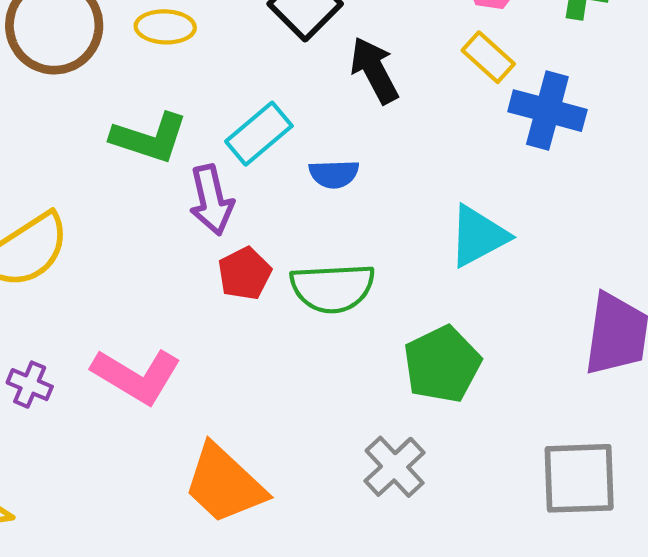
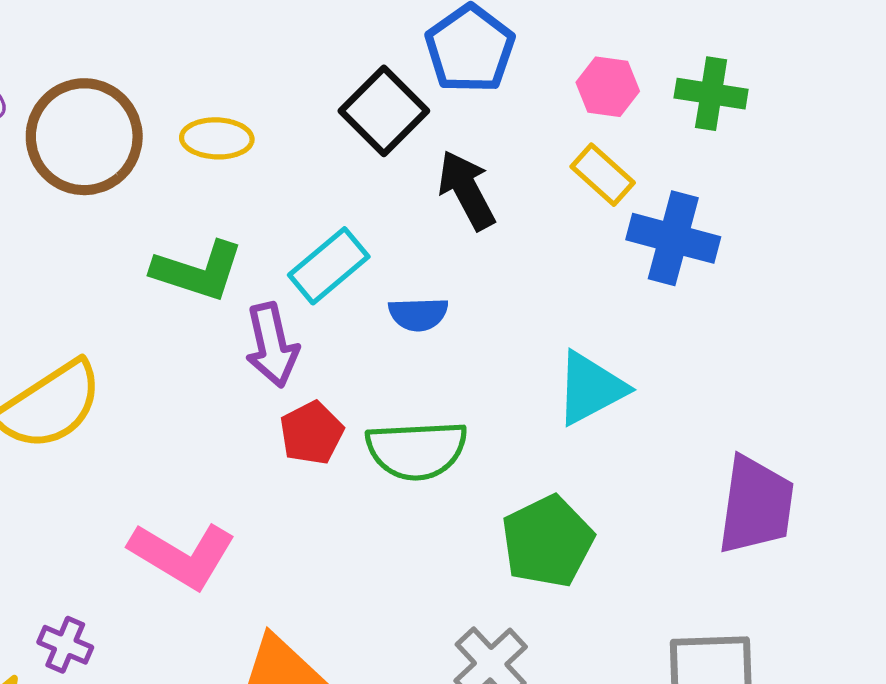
purple cross: (30, 385) -> (65, 645), moved

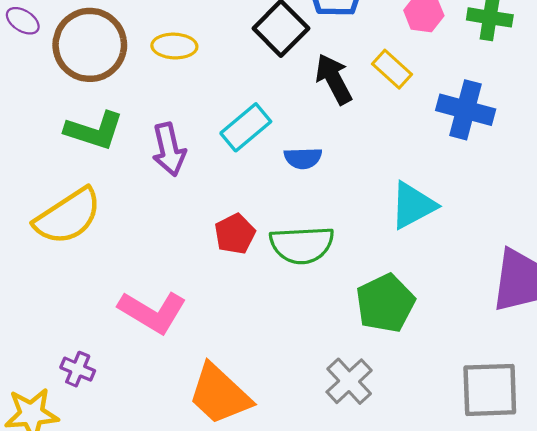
yellow rectangle: (603, 175) -> (392, 69), moved
green L-shape: (198, 271) -> (94, 131), moved
purple arrow: (272, 345) -> (169, 149), moved

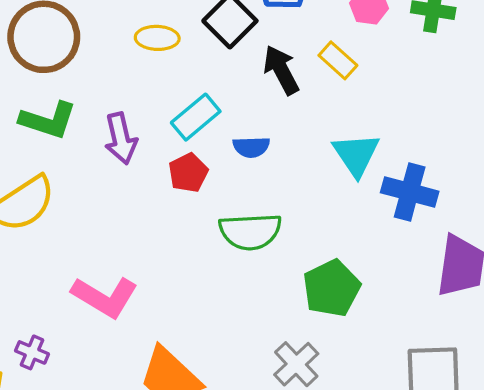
yellow ellipse: (174, 46) -> (157, 38), moved
blue cross: (466, 110) -> (410, 192), moved
cyan triangle: (413, 205) -> (356, 155), moved, turned -36
red pentagon: (235, 234) -> (188, 173), moved

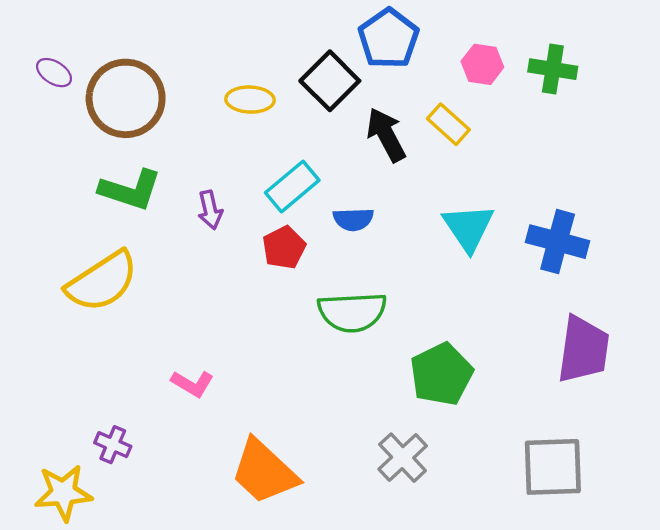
purple arrow: (121, 138) -> (210, 210), size x0.7
blue cross: (410, 192) -> (558, 242), moved
pink L-shape: (105, 297) -> (193, 384), size x0.6

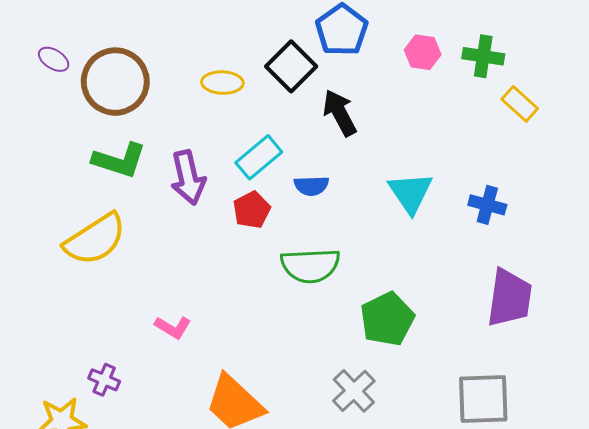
yellow rectangle: (448, 124) -> (520, 104), moved
purple arrow: (210, 210) -> (188, 178), size x1.6
blue cross: (558, 242) -> (487, 205), size x0.7

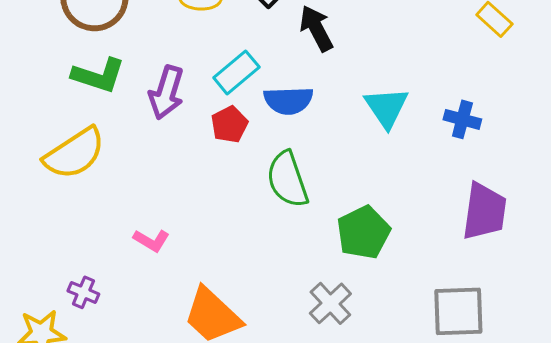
purple arrow: (188, 178) -> (166, 92), turned 30
blue semicircle: (311, 186) -> (288, 100), size x1.4
green semicircle: (310, 266) -> (287, 179), turned 74

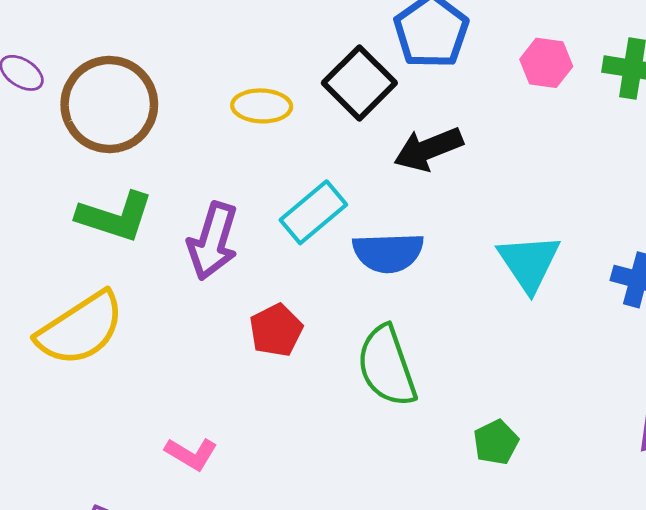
black arrow: (316, 28) -> (428, 149), turned -84
red pentagon: (229, 124) -> (276, 330), moved
green pentagon: (363, 232) -> (496, 442), size x0.6

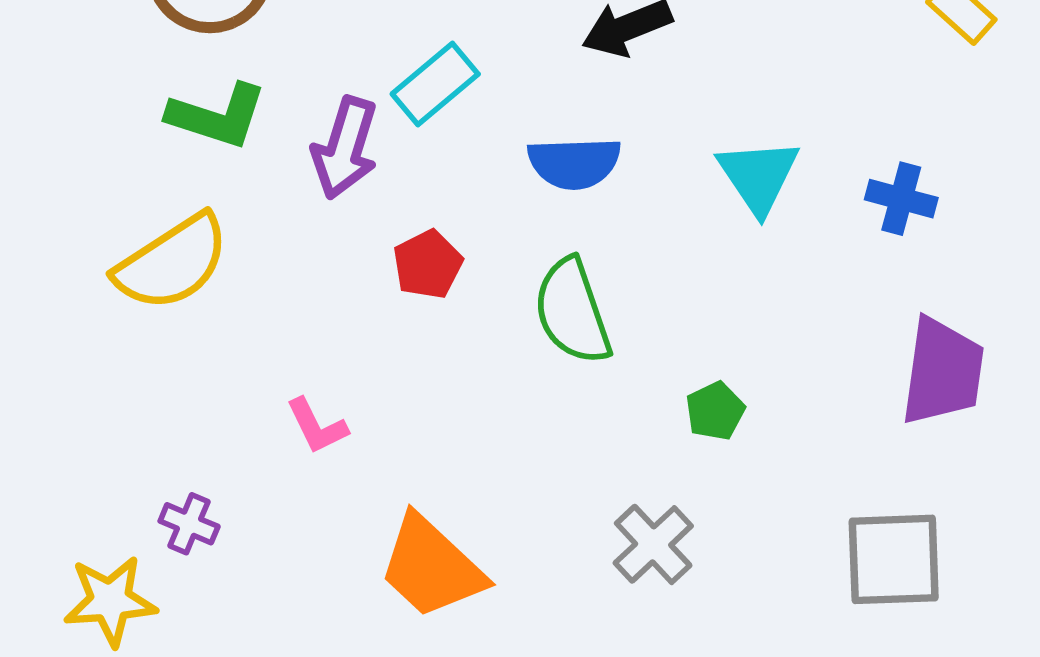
cyan rectangle: (313, 212) -> (435, 84), moved
pink L-shape: (191, 454) -> (317, 426), turned 33

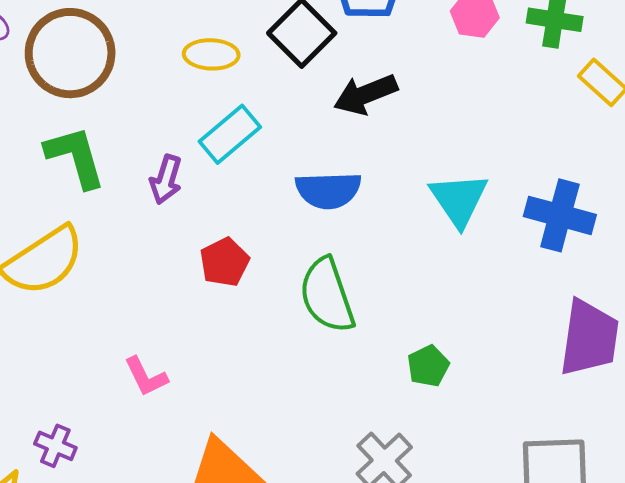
green L-shape: (217, 116) -> (75, 157), turned -124
purple arrow: (345, 148) -> (166, 180), size x0.7
blue cross: (901, 199) -> (560, 215), size x1.4

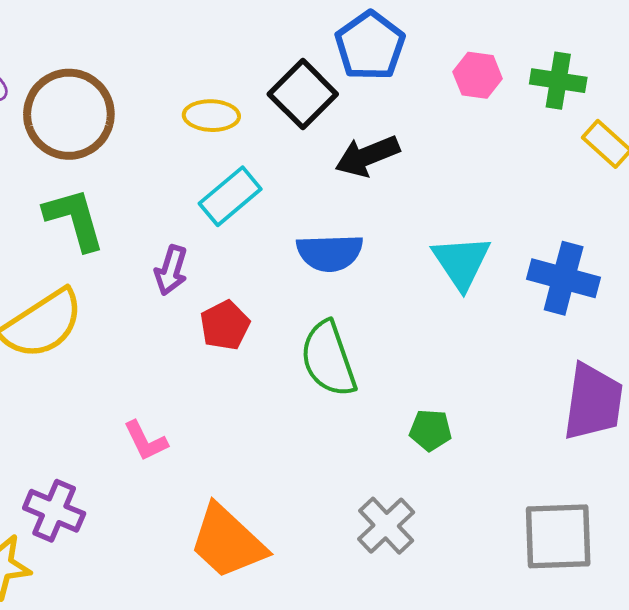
purple arrow: (166, 180) -> (171, 270), moved
green pentagon: (428, 366) -> (430, 430), turned 30
purple cross: (55, 446) -> (54, 511), size x1.4

